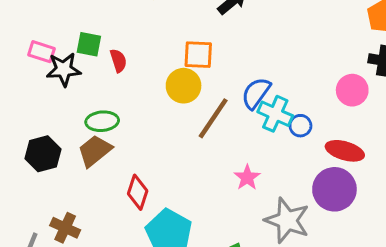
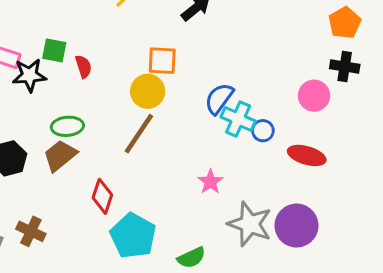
brown line: (213, 118) -> (139, 134), moved
purple circle: (334, 189) -> (296, 226), moved

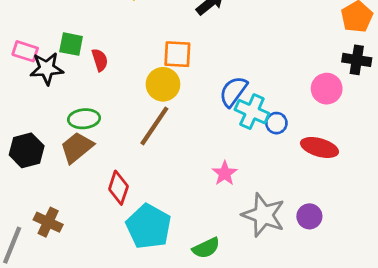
purple circle: (296, 226) -> (309, 216), size x0.6

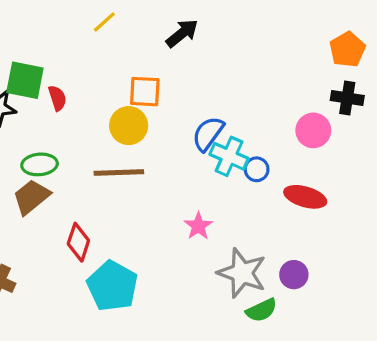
green square: (71, 44) -> (25, 80), size x1.4
brown line: (154, 126) -> (119, 173), turned 54
green semicircle: (206, 248) -> (261, 310), moved

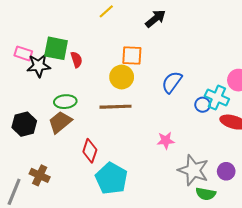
cyan cross: (229, 156) -> (217, 97), moved
pink star: (198, 226) -> (166, 141), turned 30
green semicircle: (261, 310) -> (206, 194), turned 36

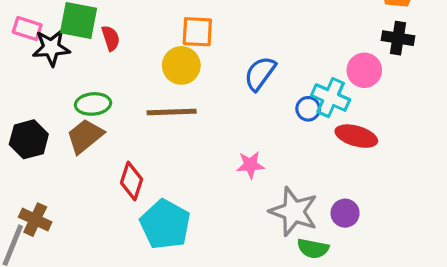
brown cross: (40, 175) -> (35, 220), moved

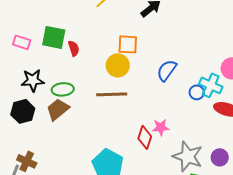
black star: (51, 48) -> (33, 80), moved
red diamond: (132, 181) -> (145, 137), moved

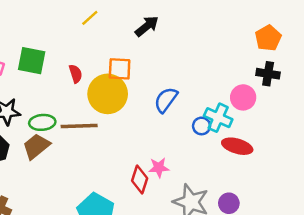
red semicircle: (74, 48) -> (76, 74), moved
yellow circle: (118, 65) -> (108, 94), size x1.4
brown line: (112, 94) -> (79, 126), moved

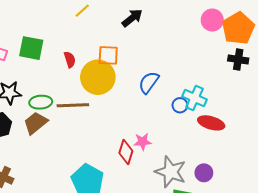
orange pentagon: (268, 38) -> (238, 28), size x1.4
pink circle: (243, 97) -> (212, 20), moved

